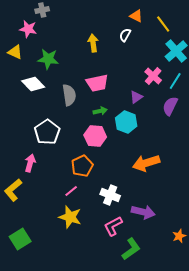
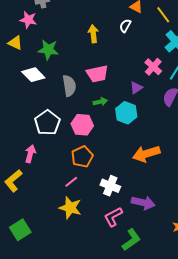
pink hexagon: (95, 136) -> (82, 125), moved

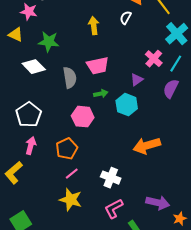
white pentagon: (47, 123) -> (29, 115), moved
orange pentagon: (82, 157) -> (67, 149), moved
purple arrow: (143, 203) -> (158, 203), moved

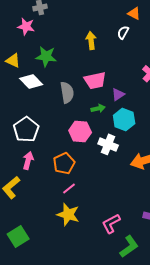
yellow triangle: (16, 35) -> (13, 60), moved
purple triangle: (137, 80) -> (118, 94), moved
white cross: (111, 178) -> (108, 144), moved

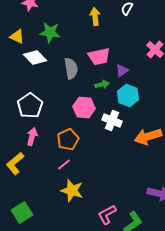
pink line: (69, 188) -> (64, 164), moved
pink L-shape: (111, 223) -> (107, 214), moved

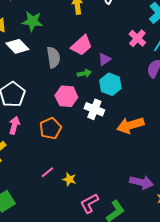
pink trapezoid: (99, 56) -> (81, 45), turned -30
pink line: (64, 164) -> (47, 172), moved
yellow star: (72, 190) -> (69, 179), moved, size x0.6

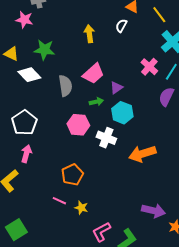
orange pentagon: (50, 128) -> (72, 175), moved
pink line: (47, 172) -> (59, 201), turned 64

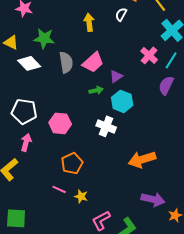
gray semicircle: (65, 86) -> (66, 62), moved
white pentagon: (24, 123) -> (24, 111), turned -30
pink hexagon: (78, 125) -> (60, 123), moved
orange arrow: (142, 154) -> (142, 159), moved
green square: (16, 230) -> (16, 218), turned 35

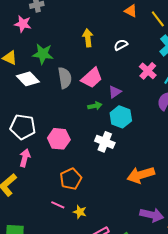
white semicircle: (121, 14) -> (121, 45), moved, turned 32

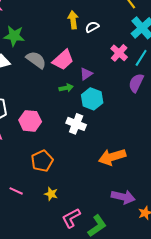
yellow arrow: (88, 38) -> (73, 20), moved
gray semicircle: (65, 78) -> (36, 60), turned -45
pink line: (58, 205) -> (16, 191), moved

